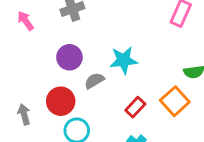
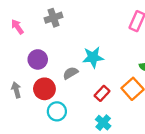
purple circle: (69, 57) -> (38, 59), moved
gray arrow: (24, 114) -> (16, 90), moved

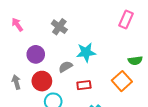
gray cross: (54, 18) -> (59, 27), moved, turned -35
red rectangle: (102, 93) -> (84, 85), moved, turned 40

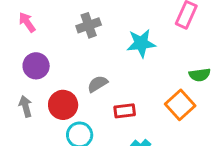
gray cross: (59, 27) -> (89, 25), turned 35
cyan star: (86, 52) -> (141, 43), moved
purple circle: (36, 54) -> (36, 66), moved

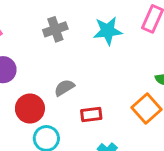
cyan star: (141, 43) -> (108, 31), moved

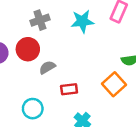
red circle: (30, 109) -> (28, 49), moved

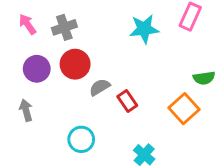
gray cross: (40, 20) -> (64, 27), moved
red rectangle: (69, 89) -> (127, 101), moved, turned 63

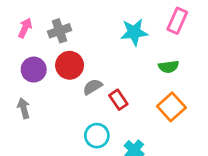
pink arrow: (28, 24) -> (25, 28), turned 60
green semicircle: (204, 78) -> (169, 67), moved
cyan circle: (81, 139) -> (97, 136), moved

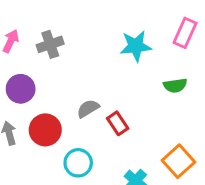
red circle: (70, 65) -> (45, 130), moved
orange square: (171, 107) -> (178, 161), moved
cyan circle: (97, 136) -> (78, 163), moved

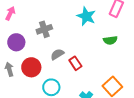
gray cross: (50, 44) -> (44, 29), moved
cyan star: (136, 46) -> (86, 16), turned 30

